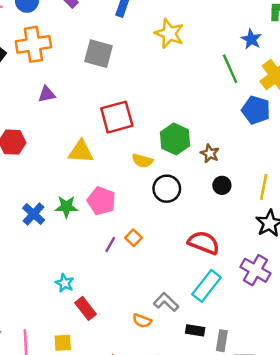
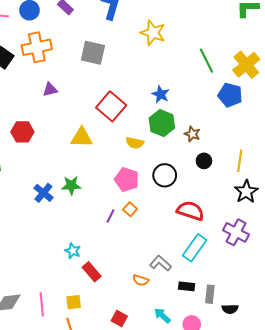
blue star: (251, 39) -> (161, 94), moved
red square: (117, 117) -> (111, 106), turned -32
black circle: (167, 189) -> (165, 175), moved
pink pentagon: (101, 201) -> (127, 179), moved

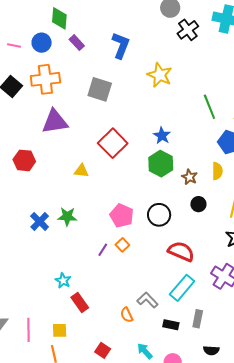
purple triangle: (50, 90) -> (55, 122), size x1.8
yellow triangle: (82, 137) -> (81, 171), size x0.7
yellow semicircle: (135, 143) -> (217, 171), moved, turned -108
orange semicircle: (141, 280) -> (127, 315), turned 42
gray rectangle: (210, 294) -> (198, 319), moved

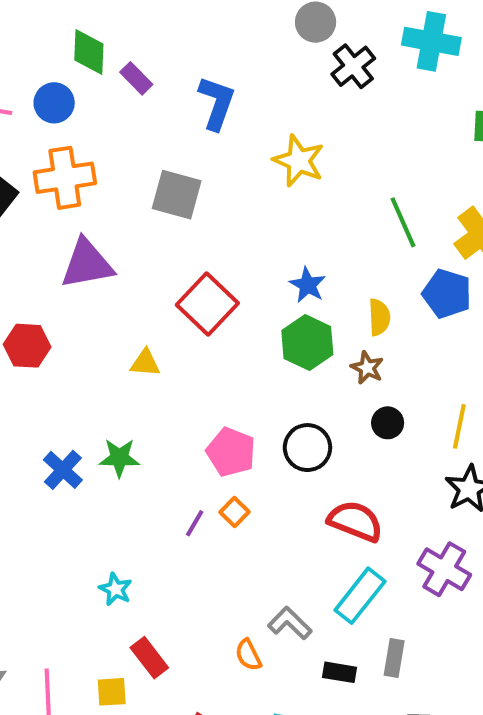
purple rectangle: (77, 43) -> (136, 78), moved
yellow semicircle: (217, 171) -> (379, 317), moved
red rectangle: (80, 302) -> (149, 658), moved

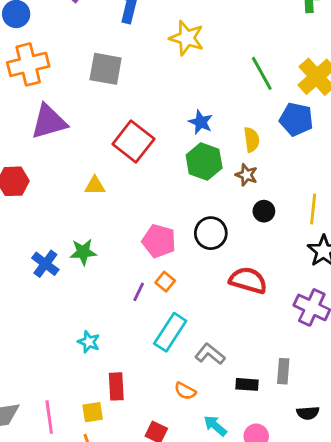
cyan rectangle: (360, 596) -> (170, 332), moved
orange semicircle: (248, 655) -> (185, 391), moved, turned -30
red rectangle: (149, 658) -> (116, 386), turned 40

